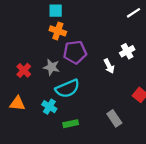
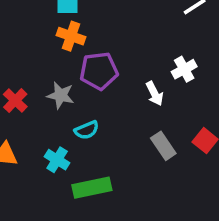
cyan semicircle: (67, 89) -> (87, 130), size x0.6
gray rectangle: (114, 118) -> (163, 146), moved
green rectangle: (71, 124) -> (92, 188), size x1.5

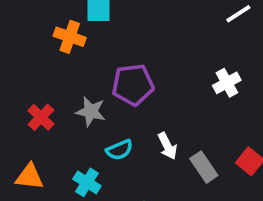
orange cross: (71, 36) -> (70, 37), moved
white arrow: (155, 94) -> (167, 146), moved

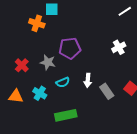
white arrow: (167, 146) -> (88, 80), turned 32
cyan cross: (87, 182) -> (40, 93), moved

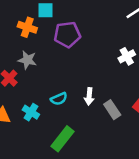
purple pentagon: (70, 48) -> (67, 35), moved
gray star: (48, 62) -> (27, 60), moved
green rectangle: (66, 115) -> (62, 139), turned -40

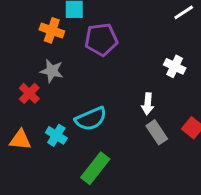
white cross: (127, 56) -> (175, 66), turned -35
white arrow: (89, 96) -> (148, 104), moved
cyan semicircle: (59, 99) -> (91, 119), size x1.5

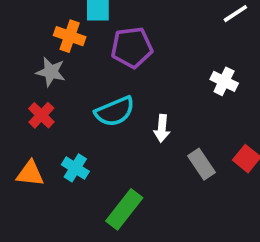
gray star: (52, 71) -> (51, 72), moved
white arrow: (148, 104) -> (162, 128), moved
cyan semicircle: (91, 119) -> (115, 111), moved

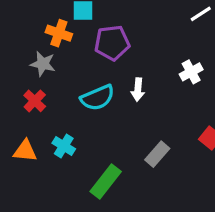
white cross: (224, 81) -> (191, 72), turned 35
white arrow: (162, 128) -> (138, 90), moved
gray rectangle: (201, 164) -> (157, 154), moved, turned 75

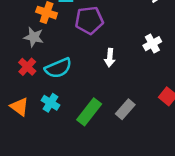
cyan semicircle: (98, 98) -> (58, 68), moved
orange triangle: (25, 151) -> (20, 107), turned 30
green rectangle: (106, 182) -> (89, 112), moved

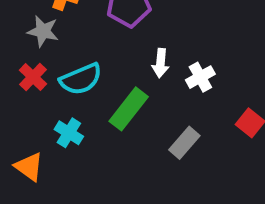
white cross: (152, 44) -> (200, 77), moved
orange triangle: (20, 107) -> (29, 167), moved
green rectangle: (89, 112) -> (129, 109), moved

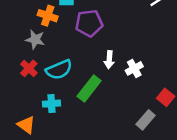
cyan cross: (69, 133) -> (51, 104), turned -36
gray rectangle: (184, 143) -> (146, 120), moved

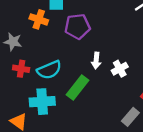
gray star: (35, 40) -> (13, 42), moved
red cross: (29, 68) -> (21, 69), turned -35
cyan cross: (51, 104) -> (42, 102), size x1.5

